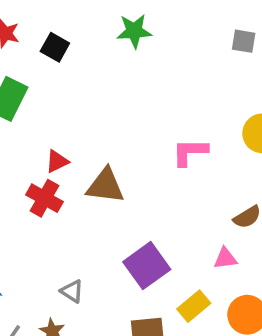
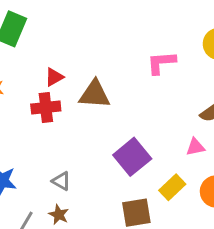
red cross: (44, 198) -> (46, 107), turned -32
gray triangle: (72, 291) -> (61, 181), moved

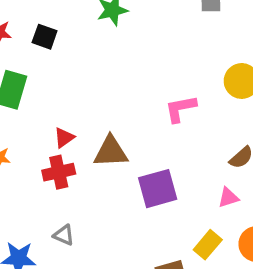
purple square: (132, 157) -> (158, 189), moved, turned 30
gray triangle: (61, 181) -> (64, 235), moved

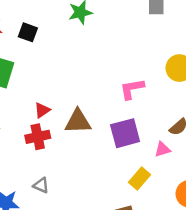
purple square: (158, 189) -> (125, 133), moved
pink triangle: (228, 198) -> (162, 149), moved
yellow rectangle: (208, 245) -> (139, 178), moved

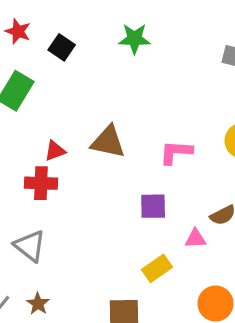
brown triangle: (78, 121) -> (108, 142), moved
purple square: (125, 133) -> (153, 206), size x0.7
gray triangle: (41, 185) -> (30, 246), size x1.5

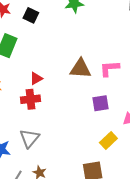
brown triangle: (108, 142) -> (80, 69), moved
gray triangle: (30, 246) -> (29, 138), turned 40

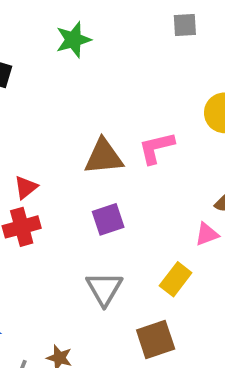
purple square: (100, 103) -> (108, 219), moved
gray triangle: (29, 138) -> (104, 289), moved

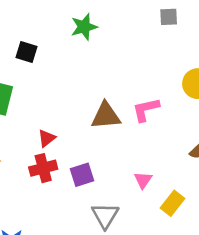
purple square: (108, 219) -> (82, 175), moved
pink triangle: (207, 234) -> (143, 180), moved, turned -36
yellow rectangle: (176, 279) -> (172, 203), moved

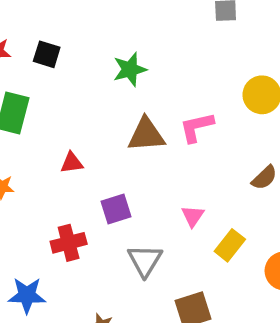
green star: (84, 27) -> (130, 69), moved
red triangle: (47, 138) -> (72, 163), turned 30
red cross: (43, 168) -> (69, 243), moved

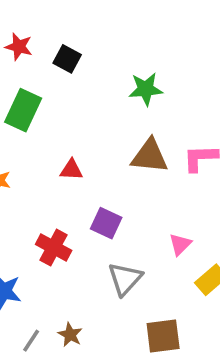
purple square: (116, 209) -> (106, 223), turned 32
red cross: (69, 243) -> (54, 247), turned 32

